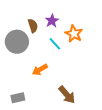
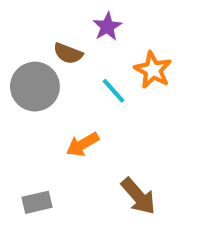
purple star: (52, 21) -> (107, 27), moved
brown semicircle: (33, 26) -> (68, 53), turned 128

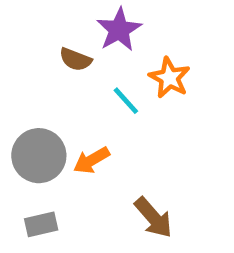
purple star: (107, 27) -> (119, 30), size x1.4
gray circle: (35, 87) -> (39, 156), moved

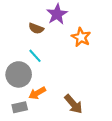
cyan line: (126, 101) -> (35, 56), moved
orange arrow: (92, 160) -> (37, 93), moved

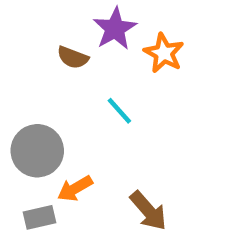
orange star: (81, 37) -> (164, 53), moved
cyan line: (35, 56) -> (119, 111), moved

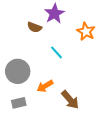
orange star: (164, 53) -> (86, 31), moved
orange arrow: (75, 188) -> (45, 86), moved

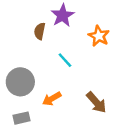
brown semicircle: (34, 27) -> (40, 31), turned 80
brown arrow: (70, 100) -> (96, 102), moved

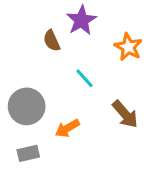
brown semicircle: (40, 31) -> (52, 41), turned -35
brown arrow: (96, 102) -> (125, 114), moved

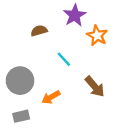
purple star: (81, 20) -> (75, 15), moved
brown semicircle: (52, 41) -> (39, 31), turned 98

